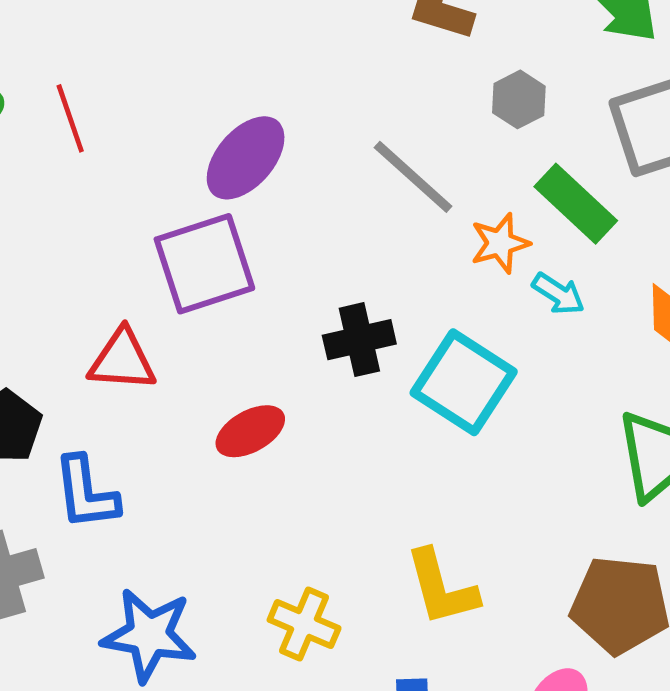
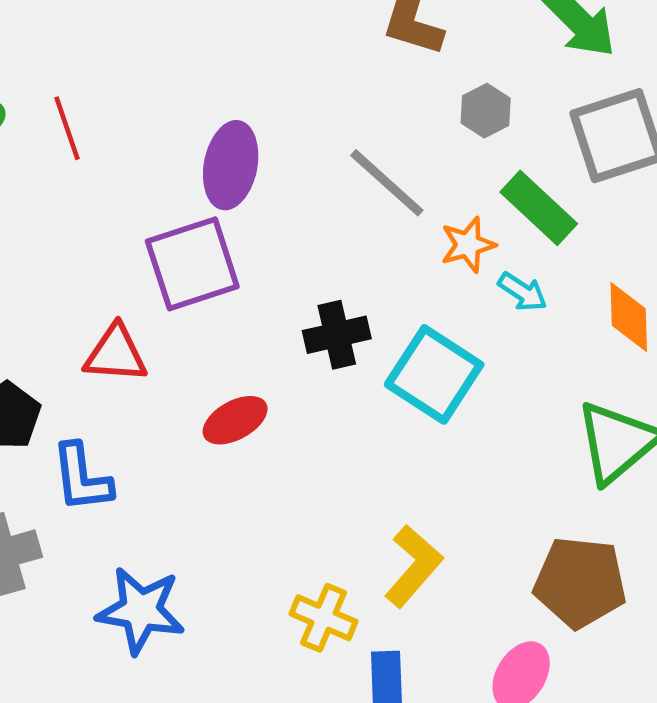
purple ellipse: (246, 158) -> (231, 165), turned -30
yellow L-shape: (441, 588) -> (413, 566), turned -124
yellow cross: (304, 624) -> (324, 618), moved

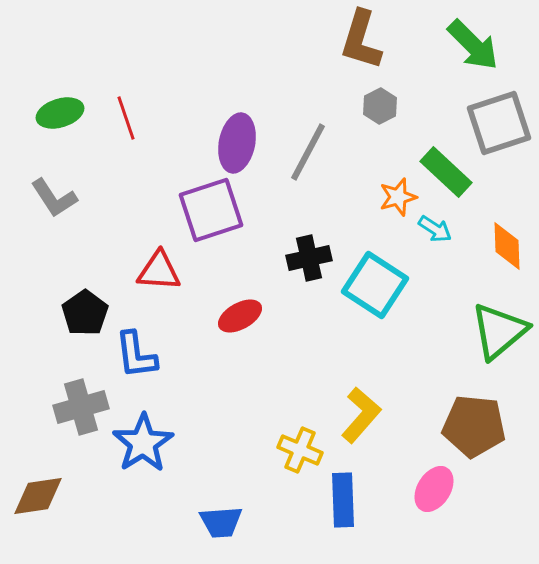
gray hexagon: (486, 111) -> (380, 106), moved
gray line: (387, 183) -> (308, 152), moved, turned 76
blue star: (141, 610) -> (143, 443), moved, turned 30

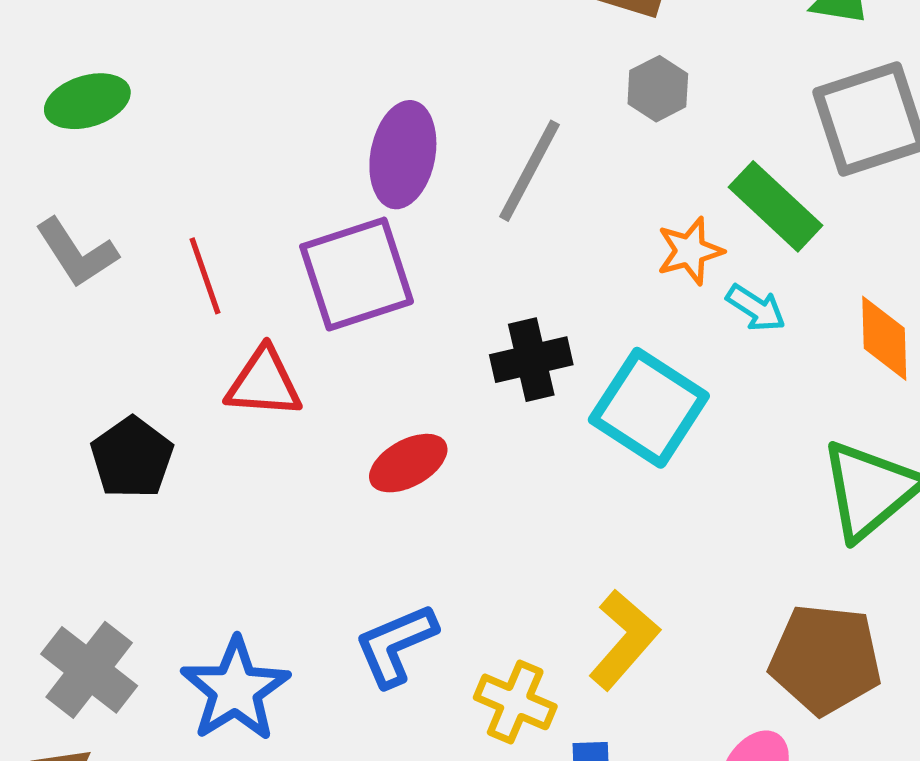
red line: (126, 118) -> (205, 276), moved
blue L-shape: (136, 355) -> (396, 645), moved, turned 74
gray cross: (81, 407) -> (89, 670), moved, turned -36

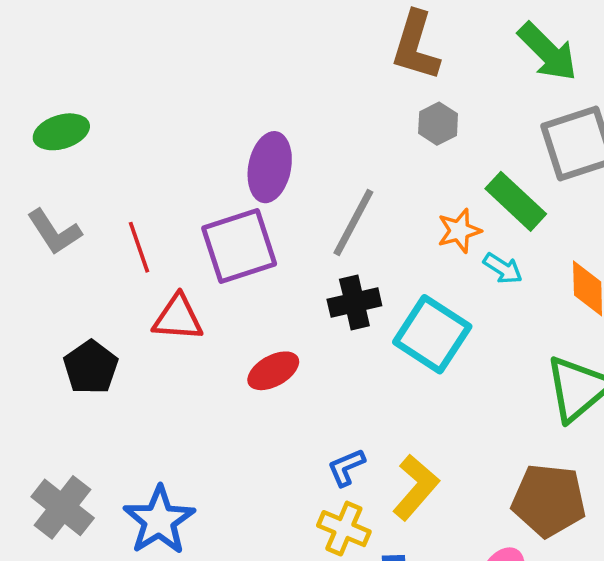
gray line: (529, 171) -> (353, 222), moved
blue L-shape: (396, 645) -> (346, 467), moved, size x0.7

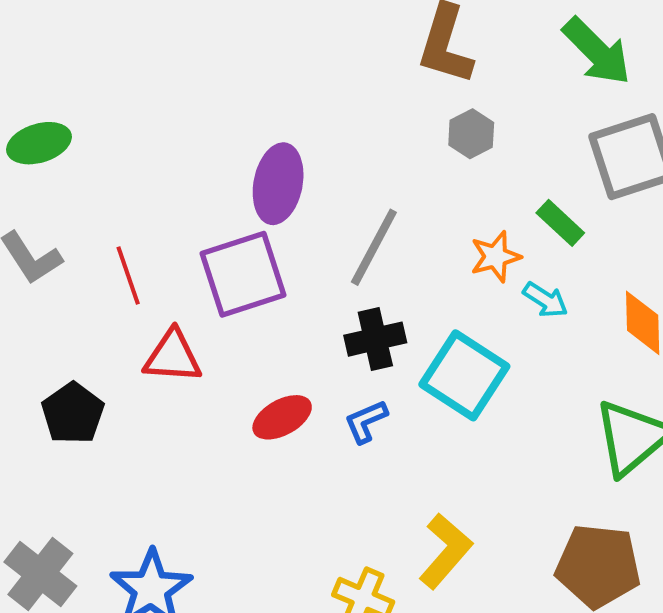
green rectangle: (516, 201) -> (560, 223), size x0.7
blue L-shape: (346, 467) -> (366, 421), moved

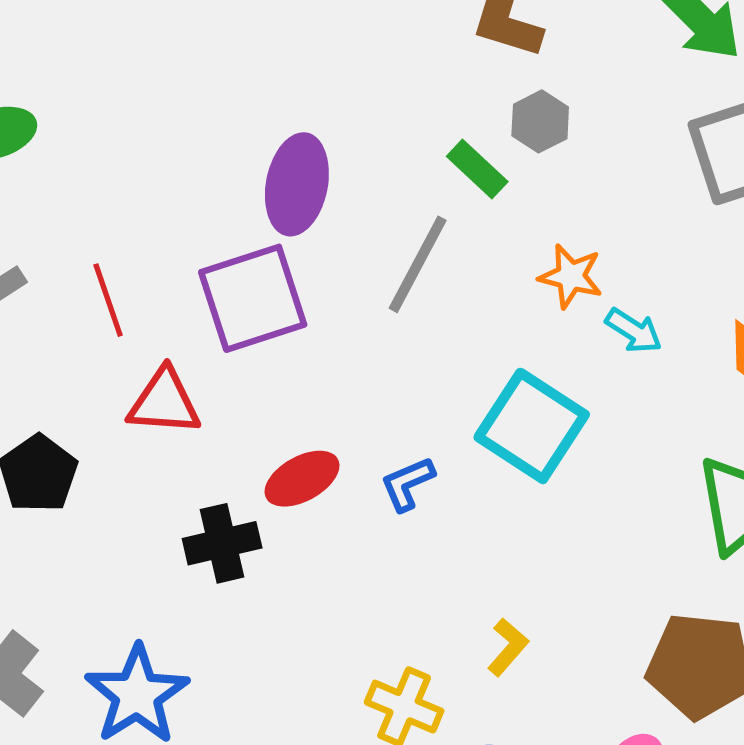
green rectangle: (560, 223) -> (477, 169), moved
orange star: (495, 257) -> (571, 276), turned 30
black cross: (375, 339) -> (222, 543), moved
yellow L-shape: (446, 551) -> (508, 647), size x0.6

